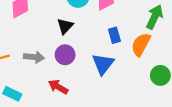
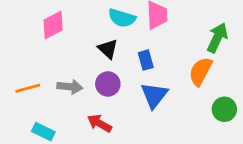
black triangle: (65, 26) -> (108, 49), turned -30
blue rectangle: (114, 35) -> (146, 60), moved

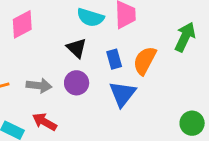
orange semicircle: (201, 71) -> (145, 61), moved
green circle: (224, 109) -> (192, 123), moved
red arrow: (99, 123) -> (45, 122), moved

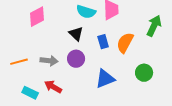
blue triangle: (122, 94) -> (105, 79), moved, turned 30
green circle: (192, 123) -> (144, 73), moved

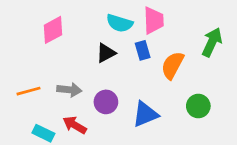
black triangle: (76, 34) -> (106, 53), turned 49
blue rectangle: (103, 42) -> (143, 50), moved
purple circle: (76, 59) -> (106, 102), moved

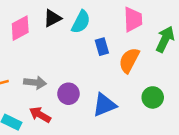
pink trapezoid: (153, 20) -> (133, 19), moved
cyan semicircle: (120, 23) -> (81, 22), turned -80
black triangle: (106, 53) -> (52, 18), moved

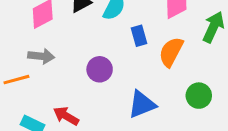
gray arrow: (35, 83) -> (41, 56), moved
purple circle: (68, 94) -> (100, 69), moved

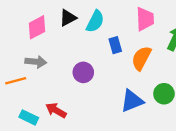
blue triangle: (142, 104) -> (132, 101), moved

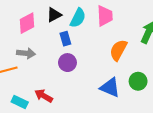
pink trapezoid: (145, 19) -> (105, 16), moved
blue rectangle: (115, 45) -> (65, 39), moved
blue triangle: (132, 101) -> (110, 87), turned 45

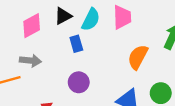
purple circle: (67, 63) -> (79, 82), moved

